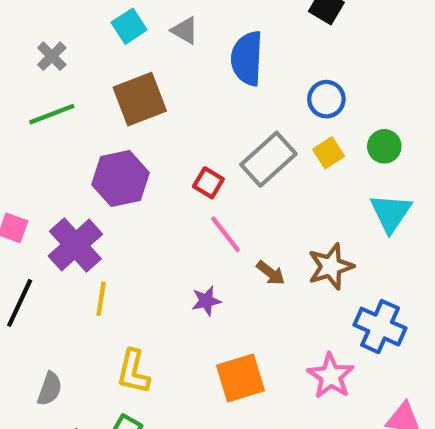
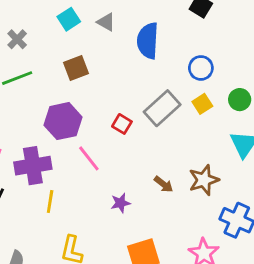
brown square: (140, 99) -> (76, 68), size x0.7
pink line: (226, 234) -> (89, 158), moved
purple cross: (75, 245) -> (33, 166), turned 33

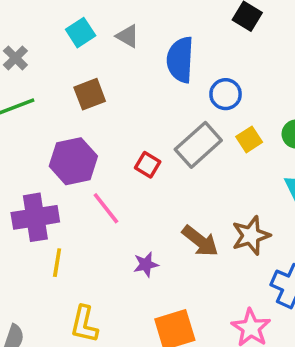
blue circle: (201, 68) -> (226, 94), moved
brown arrow: (164, 184) -> (200, 241), size x1.5

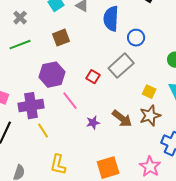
yellow square: (249, 139) -> (149, 92), moved, turned -32
yellow line: (57, 263) -> (43, 131), turned -42
purple star: (146, 264) -> (93, 123), moved

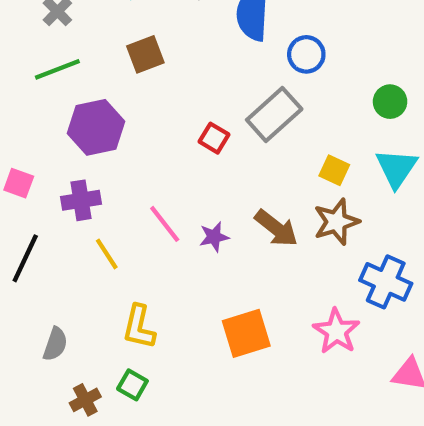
purple hexagon: (52, 75) -> (96, 127), moved
pink line: (70, 101) -> (165, 224), moved
purple cross: (31, 106) -> (81, 200), size x0.7

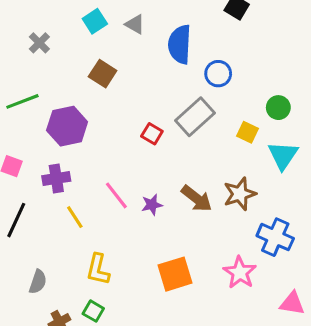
brown square: (145, 54) -> (103, 74), turned -36
green line: (57, 69) -> (22, 101), moved
yellow square: (334, 170) -> (247, 132), moved

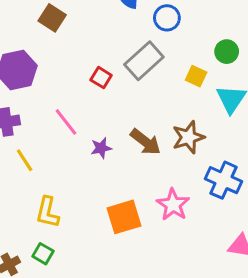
pink line: (116, 195) -> (66, 122), moved
pink star: (240, 273) -> (173, 205), moved

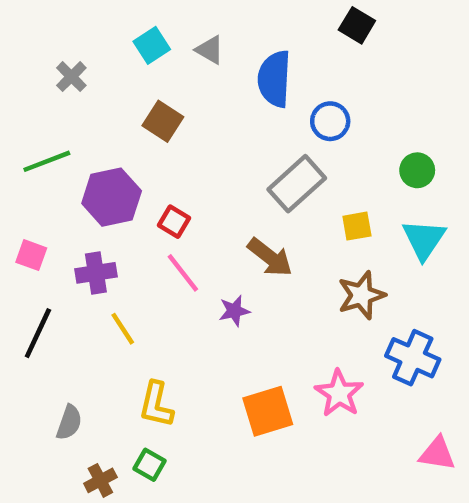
yellow square: (196, 76) -> (357, 226), moved, turned -35
red square: (101, 78) -> (174, 222), moved
brown arrow: (145, 142) -> (270, 257), moved

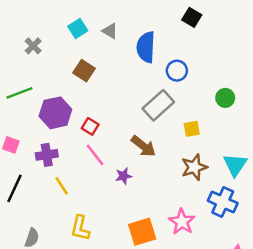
cyan triangle: (424, 239) -> (235, 165), moved

